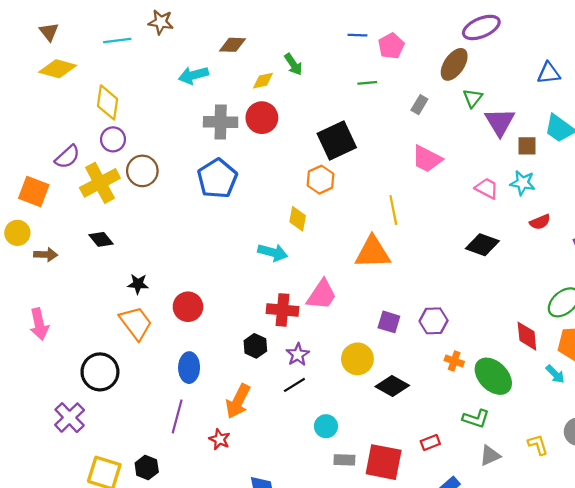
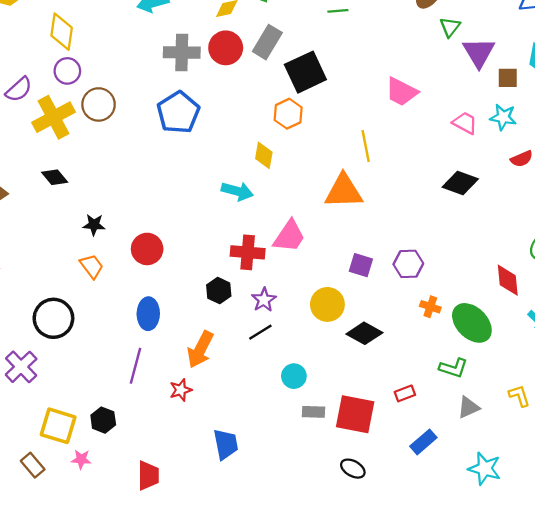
gray rectangle: (419, 105) -> (267, 42), moved, size x1.6
orange trapezoid: (136, 323) -> (92, 266), size x0.7
red star: (219, 439) -> (181, 390), turned 30

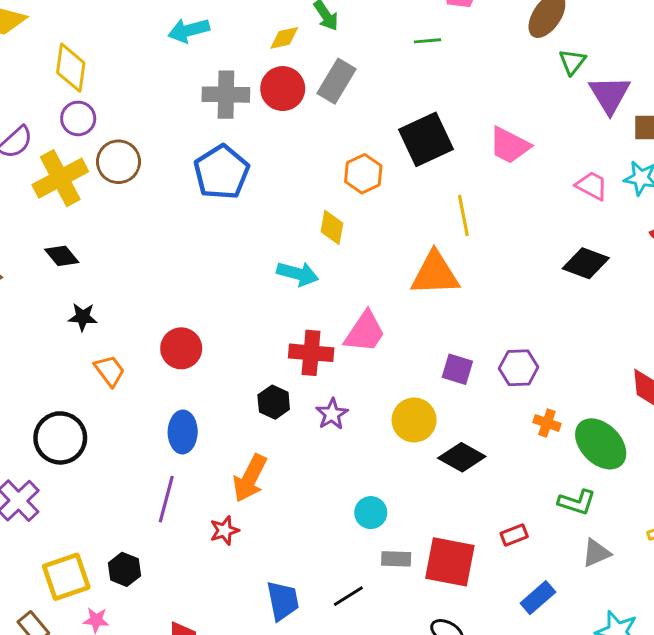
black square: (305, 72) -> (426, 139), moved
black star: (94, 225) -> (83, 317), moved
black line: (260, 332) -> (348, 596), moved
yellow square: (58, 426) -> (66, 577), turned -36

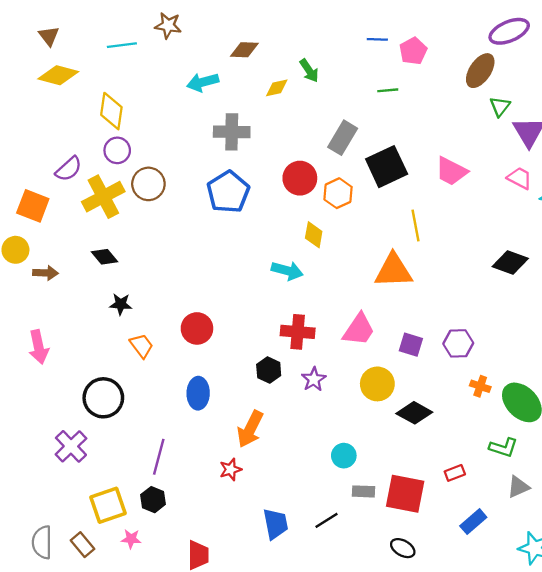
gray rectangle: (336, 81) -> (343, 138), moved
red circle: (283, 89) -> (300, 178), moved
pink trapezoid: (592, 186) -> (520, 178), moved
pink trapezoid: (365, 332) -> (359, 330), moved
purple line: (166, 499) -> (159, 457), moved

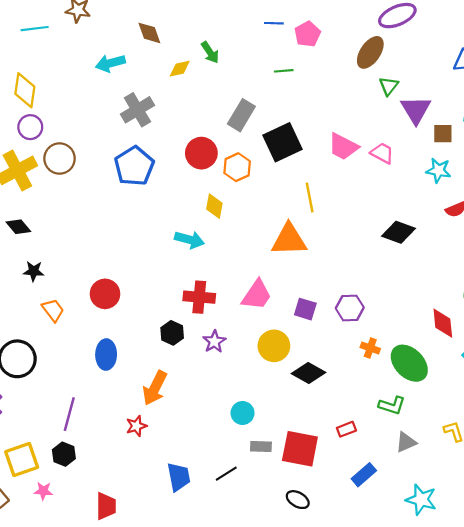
brown diamond: (244, 50) -> (149, 33), turned 68
gray cross: (232, 132) -> (137, 110), turned -32
pink trapezoid: (520, 178) -> (382, 153), moved

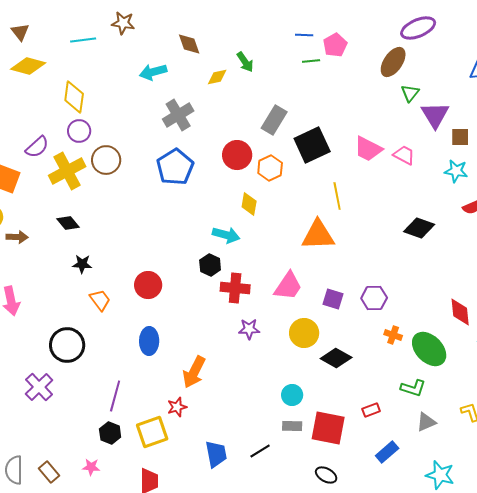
green line: (284, 71) -> (311, 61), moved
black hexagon: (172, 333) -> (210, 265), moved
purple star: (214, 342) -> (249, 329), turned 30
cyan circle: (243, 413) -> (292, 395), moved
yellow square: (22, 460) -> (152, 432), moved

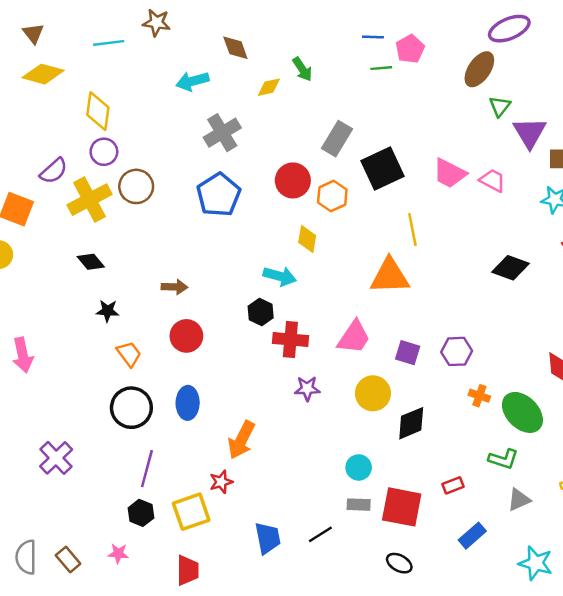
brown arrow: (17, 237) -> (174, 287), moved
black circle: (67, 345) -> (131, 408), moved
black diamond: (336, 358) -> (411, 423), turned -52

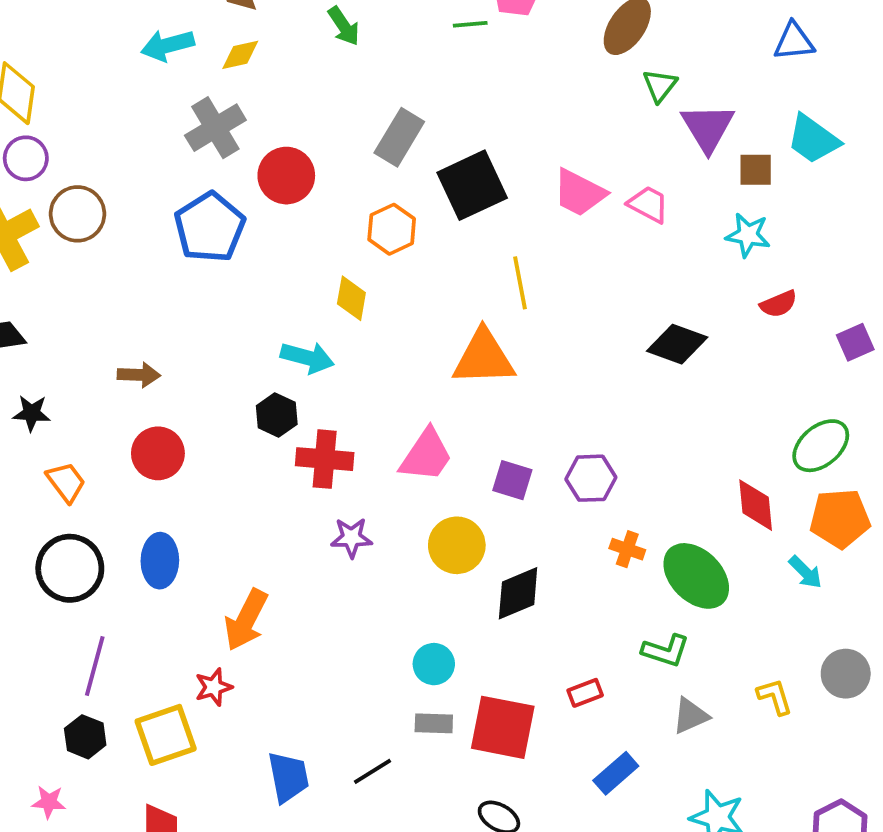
yellow diamond: (269, 87) -> (240, 55), moved
red circle: (293, 180) -> (286, 176), moved

